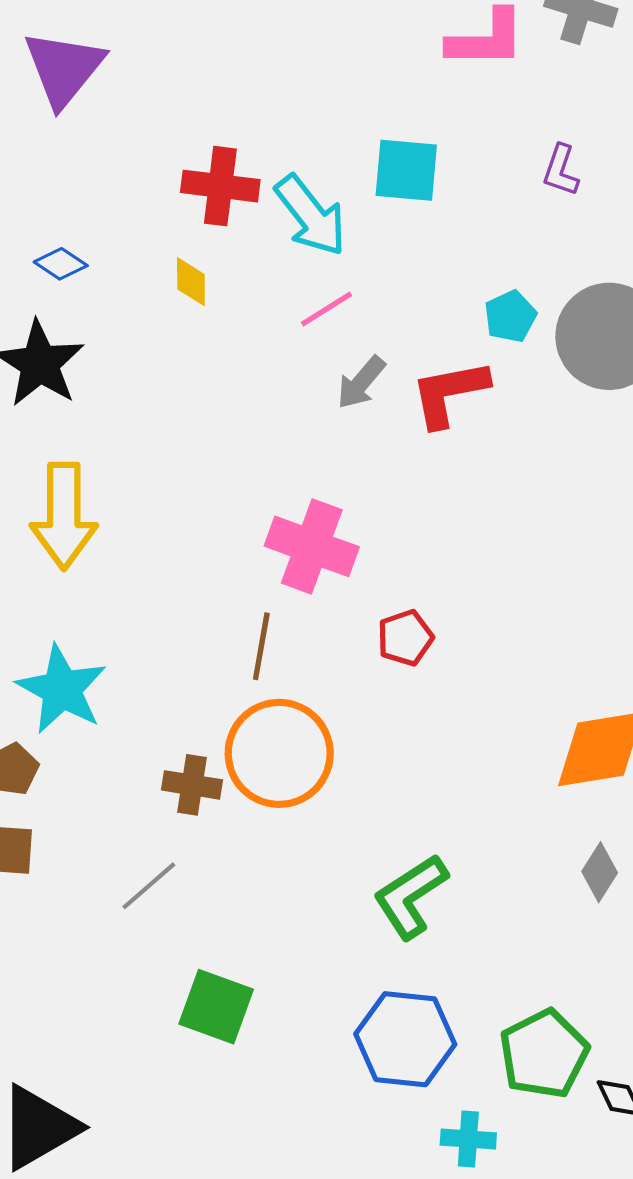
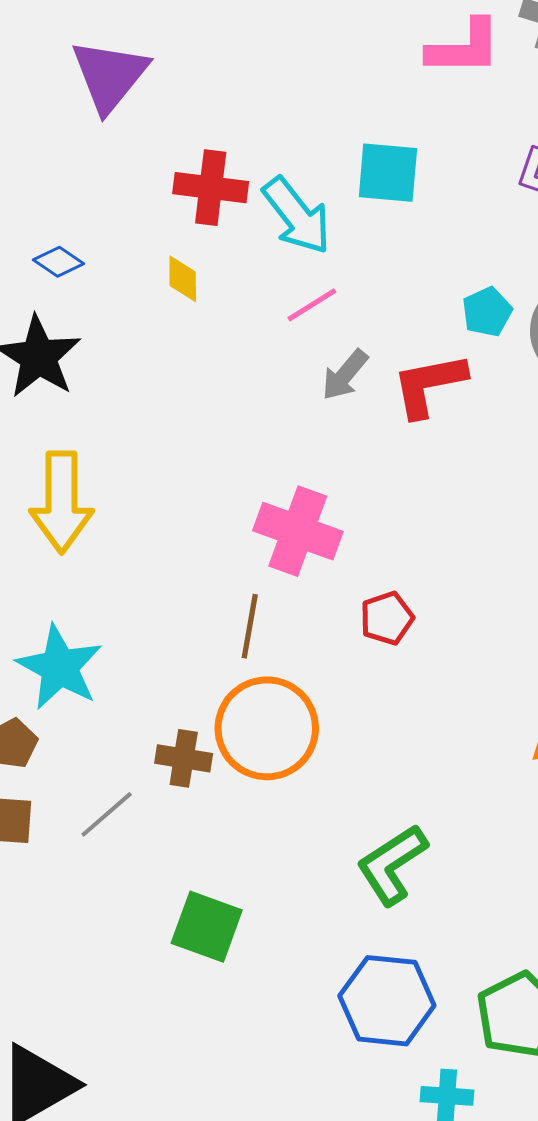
purple triangle: (64, 68) -> (110, 76), moved
gray line: (149, 886) -> (107, 814), moved
green square: (216, 1007) -> (207, 927), moved

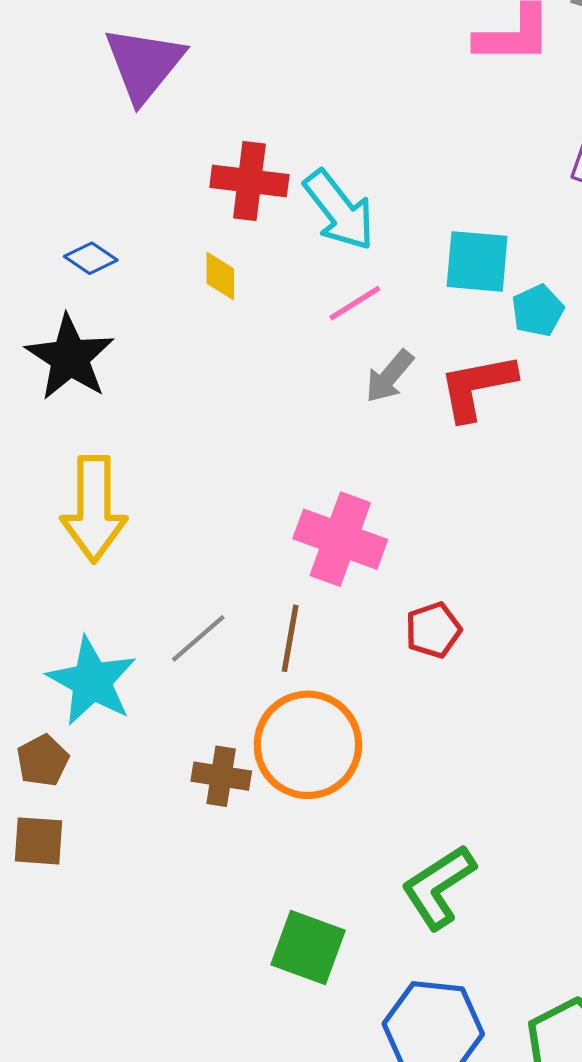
cyan square: (388, 173) -> (477, 261), moved
gray line: (107, 814) -> (198, 638), moved
green square: (207, 927) -> (308, 947), moved

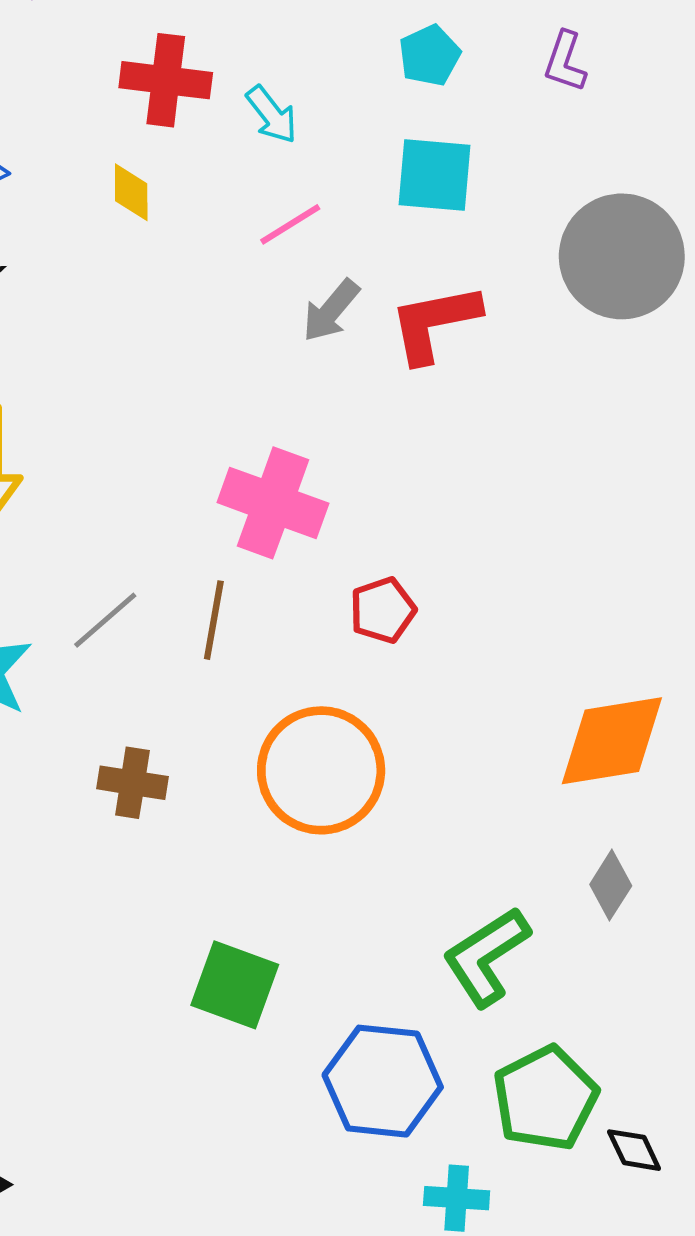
cyan arrow: (339, 210) -> (272, 115), size x0.6
cyan pentagon: (538, 310) -> (429, 56), moved
orange circle: (308, 745) -> (321, 770), moved
green L-shape: (438, 887) -> (486, 957), moved

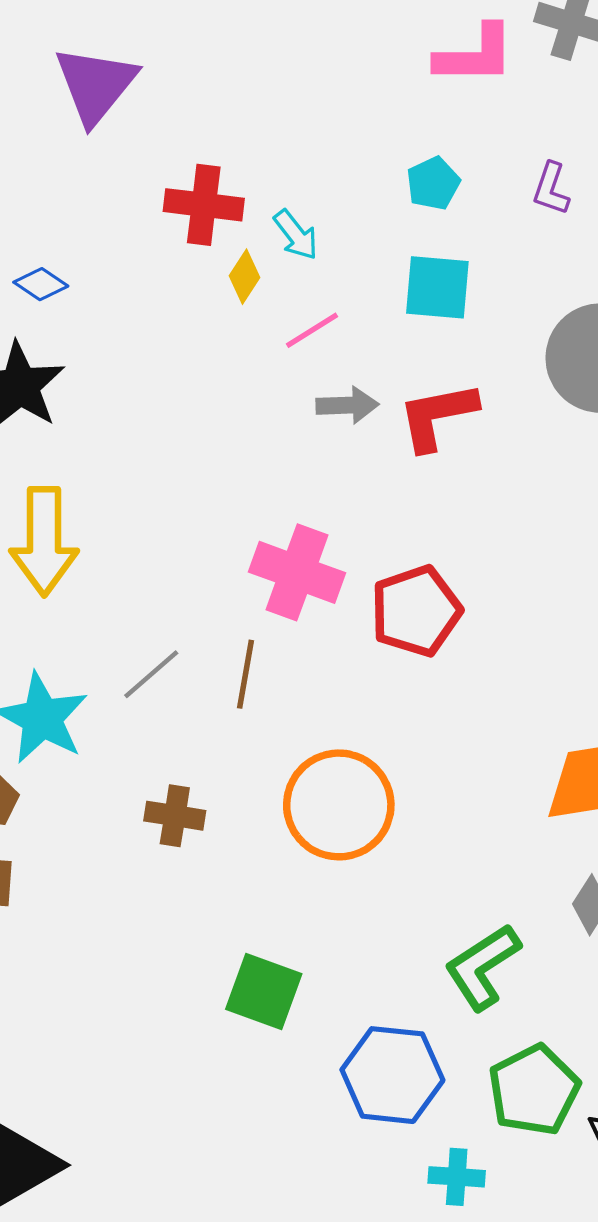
yellow diamond: (131, 192) -> (244, 277), moved, turned 33
gray arrow: (331, 311) -> (347, 405), turned -132
red pentagon: (383, 610) -> (416, 611), moved, size x1.6

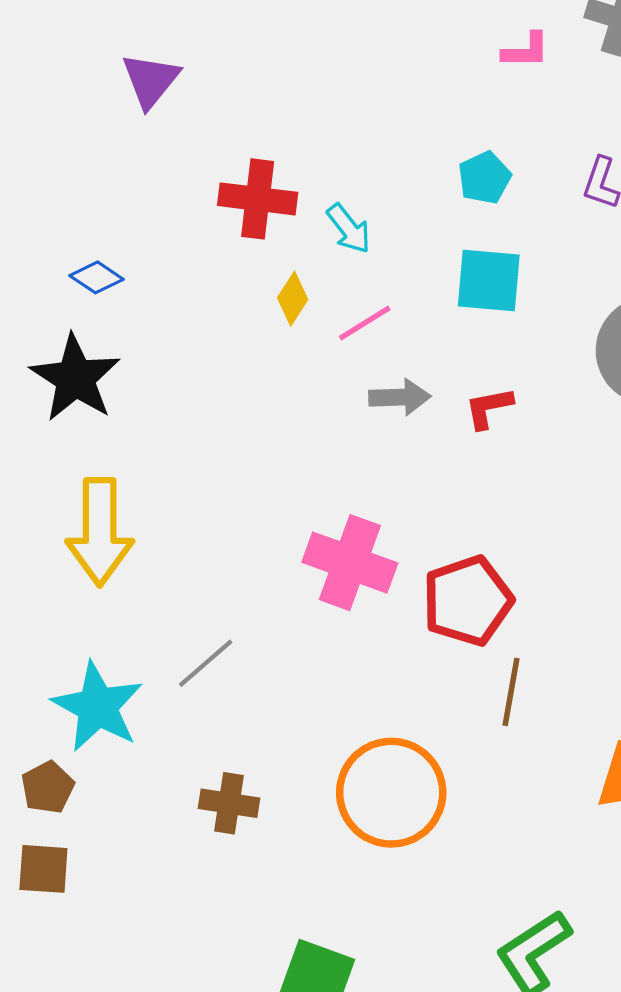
pink L-shape: (475, 55) -> (526, 51), size x0.6
purple triangle: (96, 85) -> (151, 80), size x0.7
yellow diamond: (244, 277) -> (293, 299), moved
red L-shape: (437, 416) -> (489, 408), size x0.6
brown line: (246, 674) -> (511, 692), moved

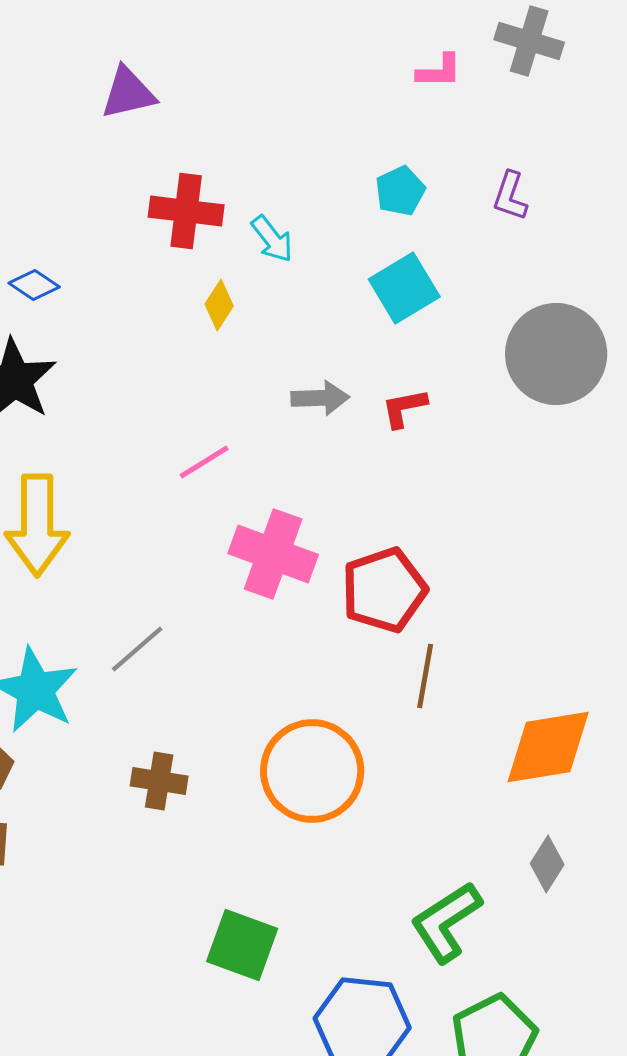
purple triangle: (151, 80) -> (128, 93), moved, turned 38
cyan square: (489, 281) -> (404, 288), turned -36
pink line: (365, 323) -> (204, 462), moved

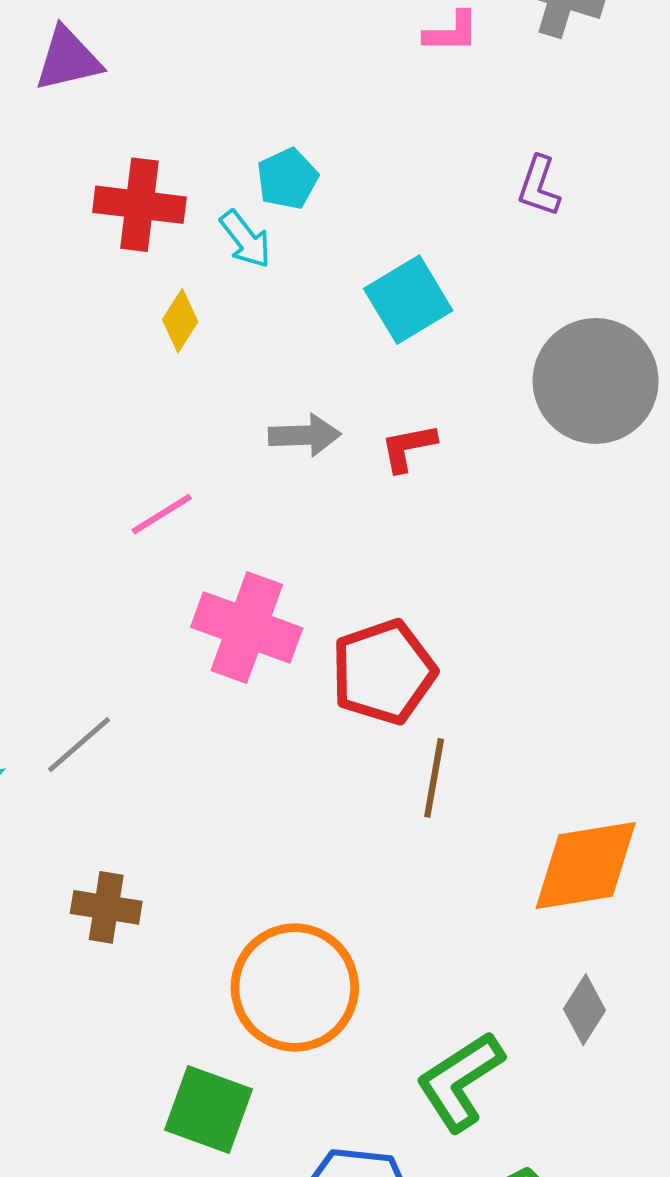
cyan pentagon: (400, 191) -> (287, 179), moved
orange circle: (312, 771) -> (295, 988), moved

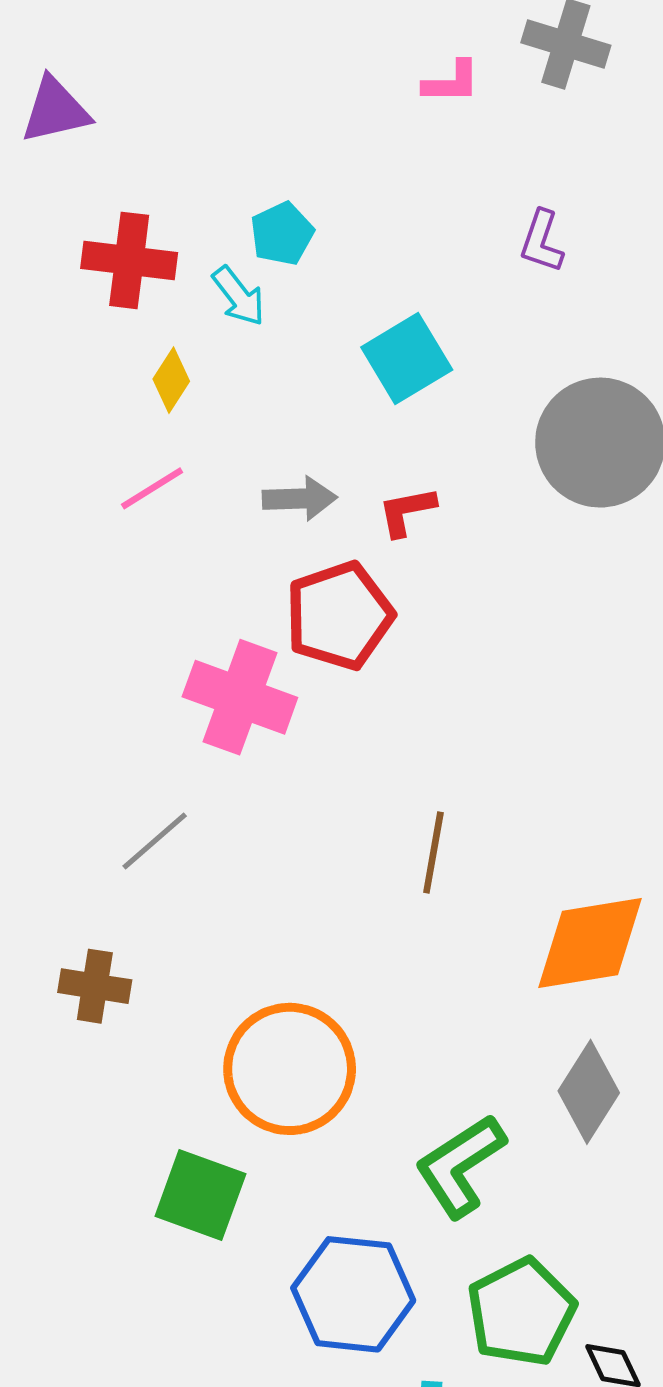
pink line: (162, 514) -> (152, 488), moved
red pentagon: (384, 672) -> (339, 616), moved
gray line: (79, 745) -> (155, 841), moved
gray diamond: (584, 1010) -> (589, 1092), size x1.4

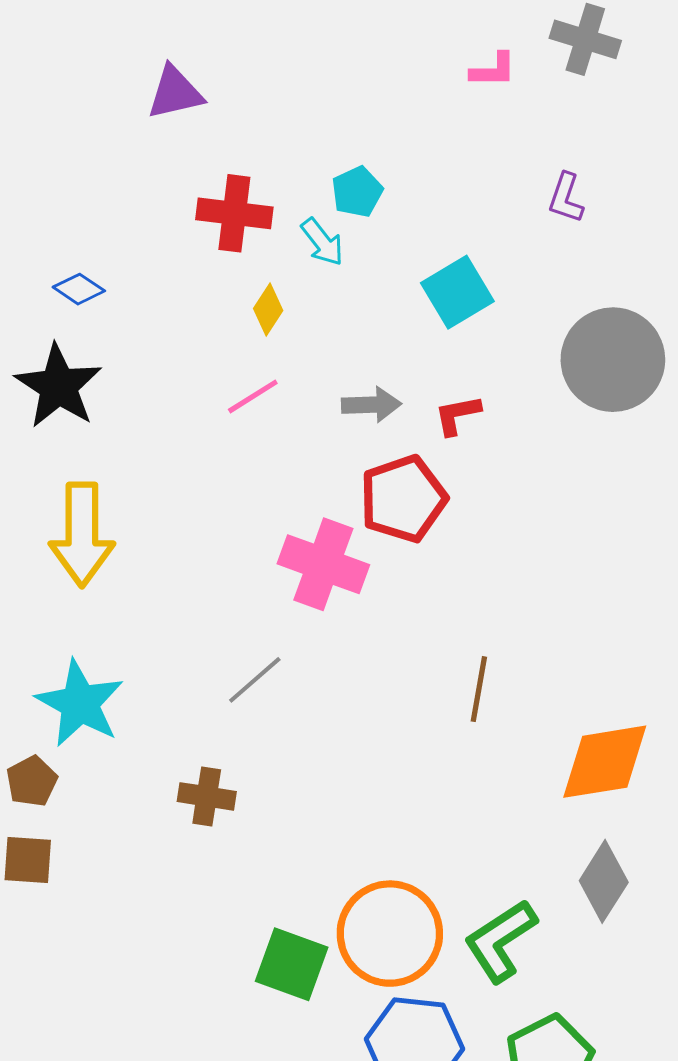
orange circle: (290, 1069) -> (390, 934), moved

